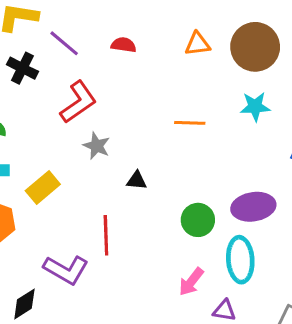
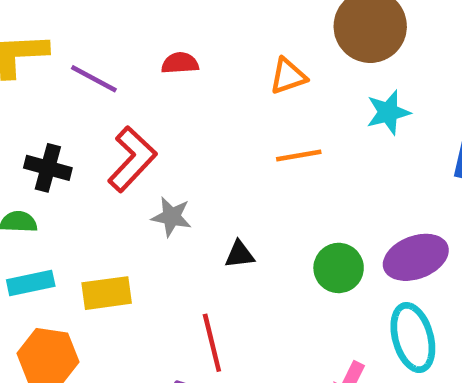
orange triangle: (197, 44) -> (288, 76), moved
black cross: (22, 68) -> (48, 168), moved
yellow rectangle: (43, 188) -> (107, 293), turned 44
green circle: (198, 220) -> (339, 268), moved

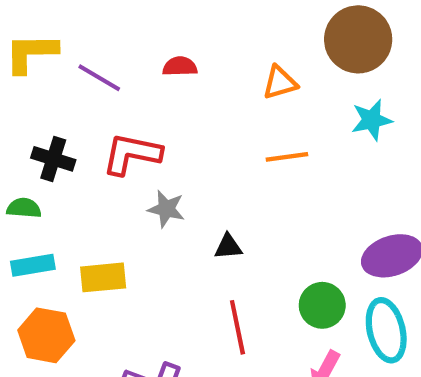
red L-shape: (132, 159) -> (132, 154), turned -124
green circle: (339, 268) -> (322, 305), moved
red line: (212, 343) -> (237, 327), moved

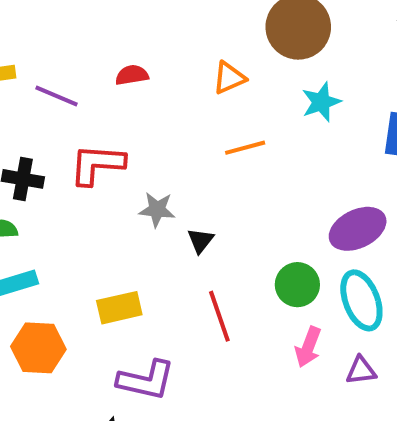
gray star: (166, 209) -> (157, 210), moved
black triangle: (228, 247) -> (201, 241), turned -40
yellow rectangle: (103, 277) -> (119, 308), moved

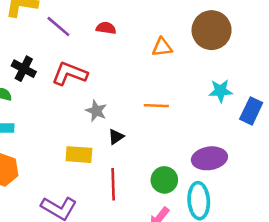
cyan star: (321, 102) -> (221, 91), moved
orange line: (245, 148) -> (156, 106), moved
yellow rectangle: (119, 308) -> (79, 155), moved

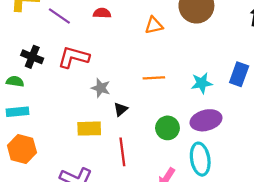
cyan star: (221, 91) -> (202, 83), moved
green circle: (164, 180) -> (167, 128), moved

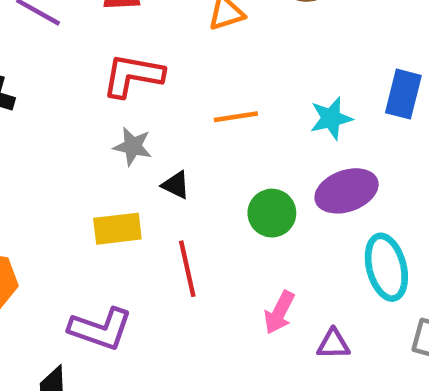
red L-shape: (74, 57) -> (133, 76), moved
black triangle: (121, 109) -> (176, 185), turned -48
cyan ellipse: (200, 159) -> (386, 267), moved

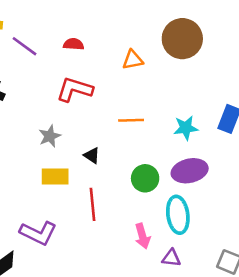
gray star: (133, 146) -> (50, 136), moved, turned 30
cyan ellipse: (386, 267) -> (178, 215), moved
pink arrow: (279, 312) -> (142, 236), turned -50

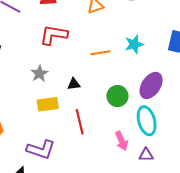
cyan star: (186, 128) -> (134, 44), moved
black triangle: (92, 155) -> (74, 84), turned -32
purple ellipse: (190, 171) -> (151, 85), turned -36

